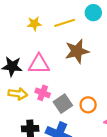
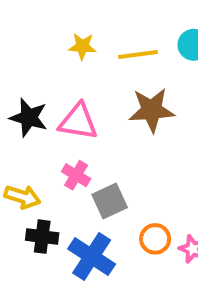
yellow arrow: (18, 94) -> (22, 197), moved
orange circle: (88, 105) -> (155, 239), moved

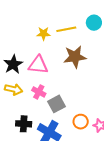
yellow star: (82, 46) -> (43, 34), moved
black star: (29, 118) -> (13, 64), turned 30
yellow arrow: (22, 197) -> (14, 89), moved

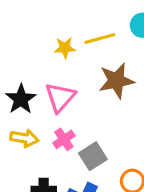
pink triangle: (38, 65) -> (60, 97), turned -50
pink cross: (39, 92) -> (64, 139), turned 32

